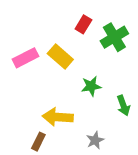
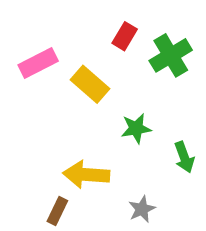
pink rectangle: (26, 58) -> (38, 63), moved

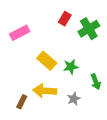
yellow rectangle: (90, 84) -> (47, 61), moved
gray star: (142, 209) -> (74, 99), moved
brown rectangle: (57, 211) -> (22, 102), moved

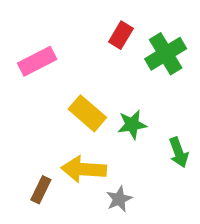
gray star: (74, 99) -> (119, 199), moved

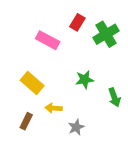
pink rectangle: (37, 61) -> (48, 40), moved, turned 55
yellow rectangle: (87, 113) -> (32, 83), moved
yellow arrow: (84, 169) -> (54, 108), size x0.6

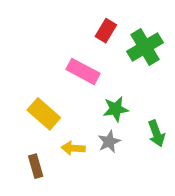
pink rectangle: (48, 40) -> (83, 71), moved
brown rectangle: (26, 121) -> (36, 166), turned -42
gray star: (76, 127) -> (109, 142), moved

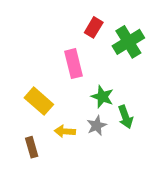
pink rectangle: (83, 71) -> (74, 64), turned 48
green star: (116, 109) -> (102, 97), turned 30
green arrow: (156, 133) -> (125, 117), moved

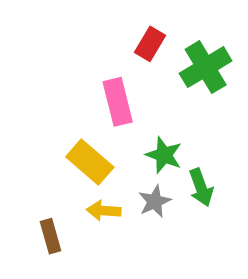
yellow rectangle: (39, 101) -> (90, 162), moved

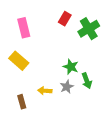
pink rectangle: (118, 102) -> (24, 28), moved
yellow rectangle: (90, 162) -> (19, 61), moved

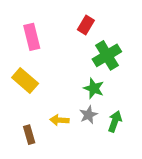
green cross: (89, 29) -> (107, 55), moved
green arrow: (87, 81) -> (115, 121), moved, turned -140

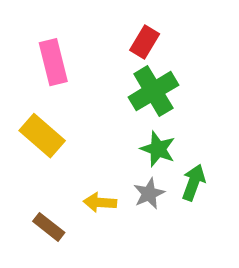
green cross: (107, 55) -> (153, 91), moved
green arrow: (115, 121) -> (194, 182), moved
brown rectangle: (29, 135) -> (49, 227), turned -36

